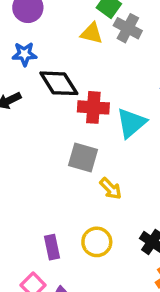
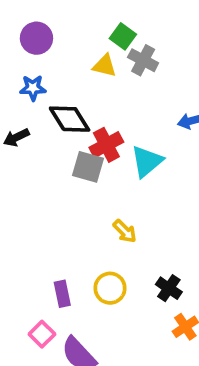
red cross: (93, 107) -> (106, 145), turned -32
gray square: (83, 157) -> (88, 167), moved

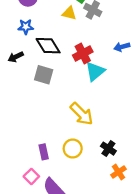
red cross: (106, 145) -> (83, 54), moved
gray square: (88, 167) -> (44, 75), moved
yellow arrow: (125, 231) -> (82, 114), size x1.6

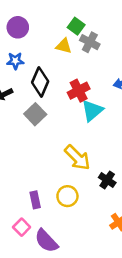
black diamond: (48, 46) -> (40, 82), turned 55
gray square: (44, 75) -> (35, 114), turned 30
black cross: (108, 149) -> (107, 180), moved

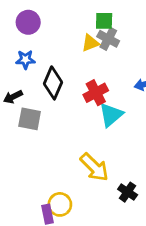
green square: (76, 26) -> (104, 21), moved, turned -35
yellow triangle: (64, 46) -> (90, 43), moved, turned -35
gray square: (35, 114) -> (30, 119), moved, turned -35
yellow circle: (67, 196) -> (60, 204), moved

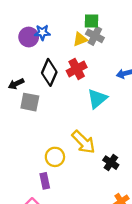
purple circle: (28, 22) -> (29, 37), moved
blue star: (25, 60) -> (42, 32), moved
red cross: (96, 93) -> (77, 69), moved
yellow circle: (60, 204) -> (55, 157), moved

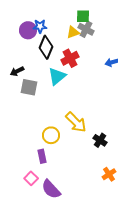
black diamond: (49, 72) -> (46, 47), moved
cyan triangle: (97, 99) -> (57, 76), moved

